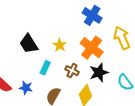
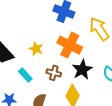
cyan rectangle: (45, 68) -> (25, 75), turned -56

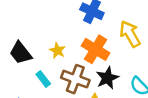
brown cross: (54, 73) -> (75, 79), size x1.6

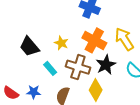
yellow arrow: (130, 34) -> (124, 39), moved

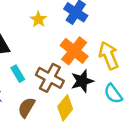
yellow star: (61, 43) -> (38, 19), moved

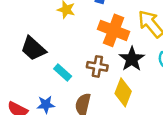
brown cross: (50, 78) -> (97, 66), size x0.7

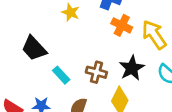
orange cross: (114, 30) -> (122, 25), moved, size x0.7

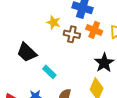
brown cross: (96, 72) -> (72, 34), moved

